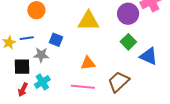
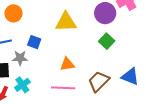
blue triangle: (149, 56) -> (130, 76), moved

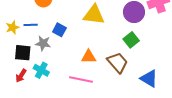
brown trapezoid: (99, 81) -> (117, 63), moved, turned 85
cyan cross: (22, 85) -> (41, 70), turned -35

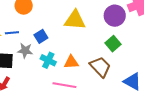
blue square: (59, 30) -> (41, 36), turned 32
cyan cross: (41, 70) -> (48, 60), moved

